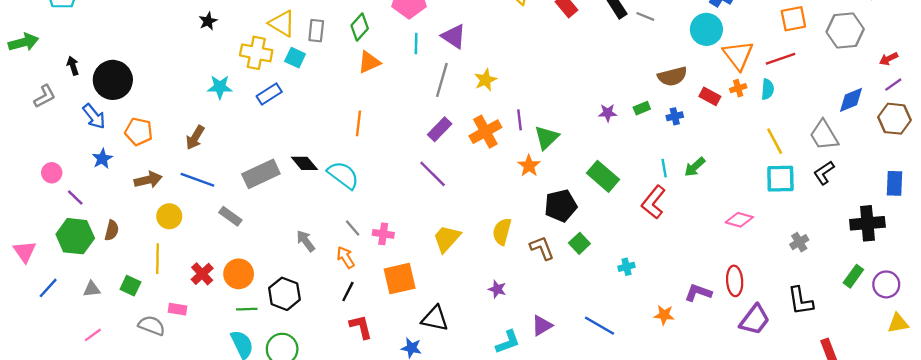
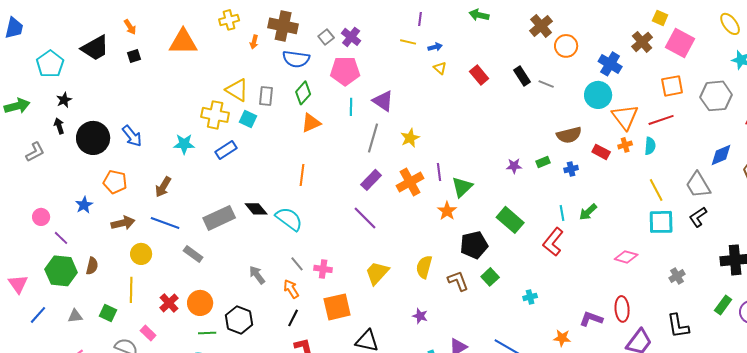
black star: (208, 21) -> (64, 100), moved
blue arrow: (94, 116) -> (132, 136), moved
pink rectangle: (177, 309) -> (148, 333), turned 35

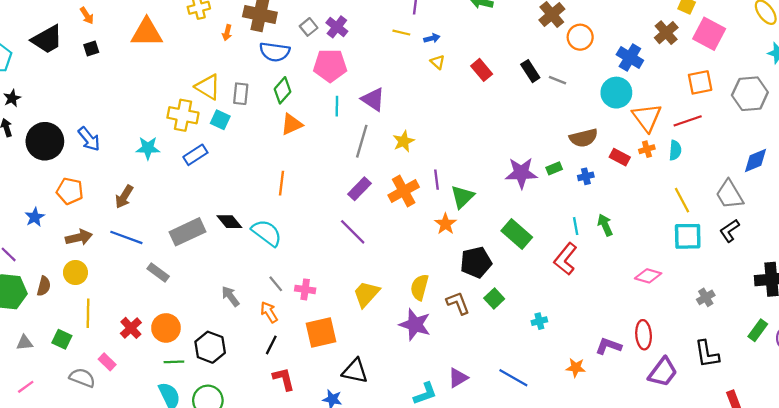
purple star: (514, 166) -> (521, 173), size x1.8
green arrow: (588, 212) -> (605, 225), turned 108
yellow circle: (141, 254) -> (75, 273), moved
purple star: (420, 316) -> (415, 325), moved, size x1.8

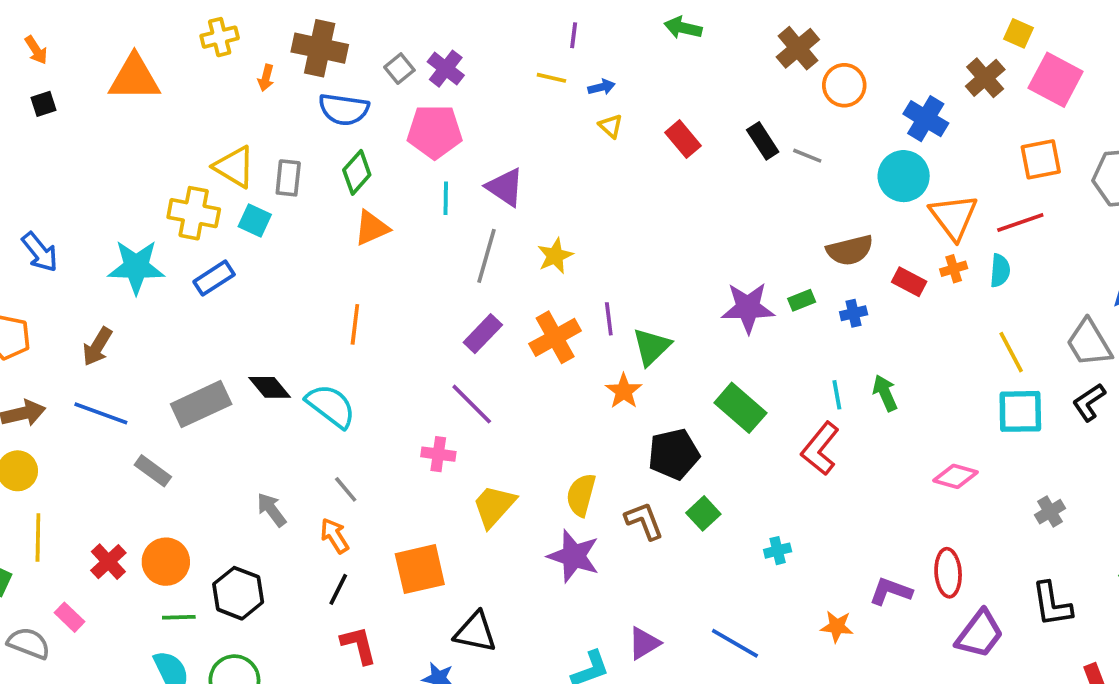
cyan star: (148, 148) -> (136, 267), size x1.4
pink cross: (305, 289) -> (438, 454), moved

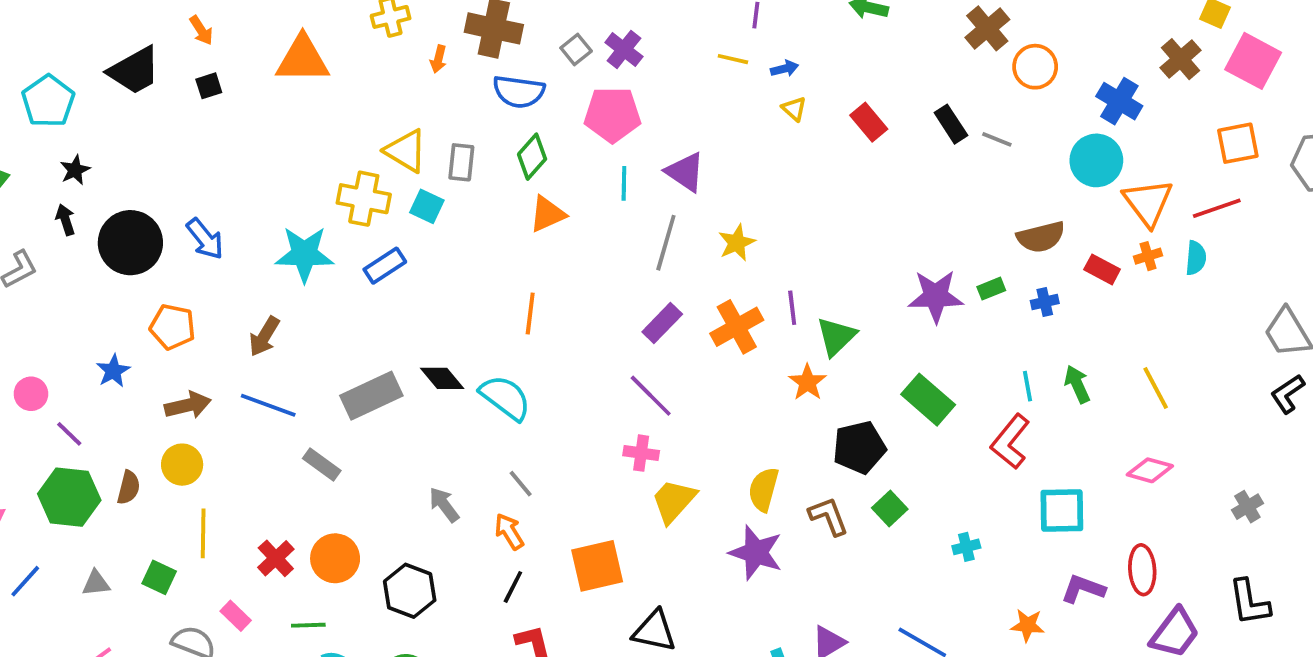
yellow line: (1011, 352) -> (1156, 388), moved
cyan square: (1020, 411) -> (1062, 510), moved
pink cross: (438, 454) -> (641, 453), moved
green line: (179, 617) -> (308, 625), moved

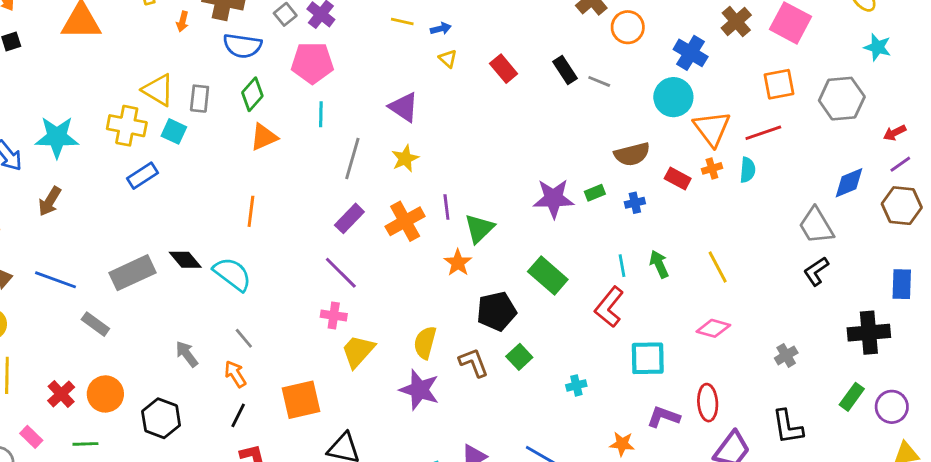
purple triangle: (685, 172) -> (404, 107), moved
cyan star: (304, 254) -> (57, 137), moved
brown arrow: (264, 336) -> (50, 201), moved

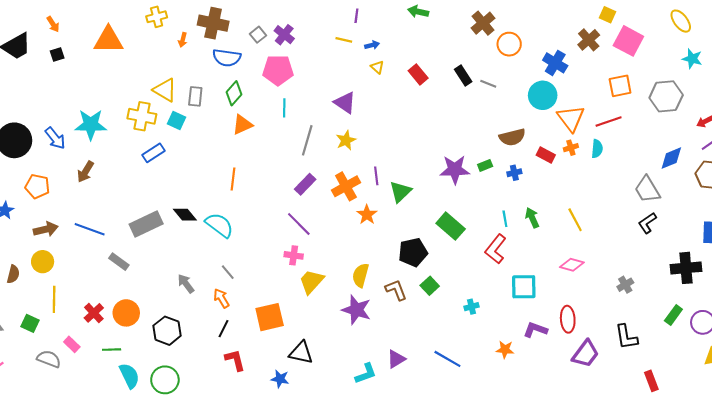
orange star: (458, 263) -> (367, 215), moved

